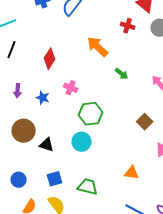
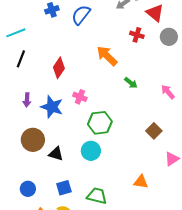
blue star: (43, 98) -> (52, 107), size x1.6

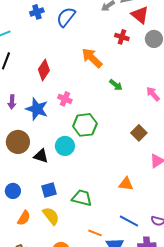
cyan circle: (91, 151) -> (65, 146), moved

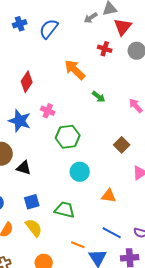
red triangle: (140, 15) -> (123, 27), turned 30
cyan circle: (65, 146) -> (80, 172), moved

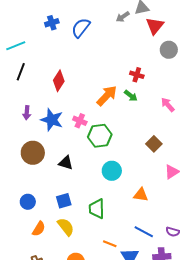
red cross: (105, 49) -> (137, 75), moved
orange arrow: (75, 70) -> (107, 96), moved, turned 90
pink cross: (48, 111) -> (80, 121), moved
black triangle: (24, 168) -> (66, 163), moved
green trapezoid: (65, 210) -> (97, 209), turned -105

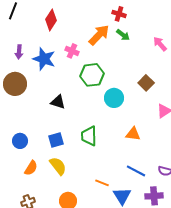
red cross: (137, 75) -> (119, 14), moved
pink cross: (80, 121) -> (72, 51), moved
brown circle: (33, 153) -> (15, 84), moved
cyan circle: (112, 171) -> (114, 98), moved
green trapezoid: (97, 209) -> (89, 136), moved

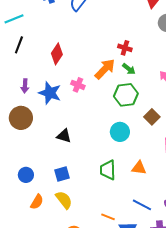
green hexagon: (92, 75) -> (126, 95), moved
green trapezoid: (89, 136) -> (108, 170), moved

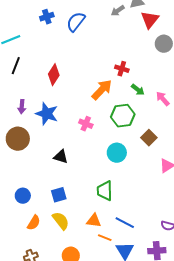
green arrow: (129, 69) -> (138, 90), moved
pink cross: (78, 85) -> (86, 124), moved
orange triangle: (139, 168) -> (94, 221), moved
blue line: (142, 205) -> (125, 223), moved

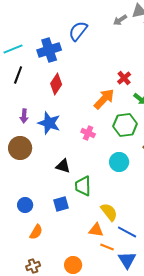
blue cross: (47, 17) -> (49, 50), moved, size x1.6
red cross: (122, 69) -> (124, 78), turned 32
green trapezoid: (105, 191) -> (83, 186), moved
yellow semicircle: (61, 221) -> (109, 212), moved

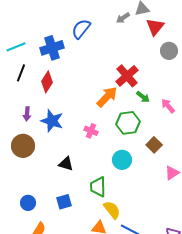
red cross: (124, 78) -> (127, 76), size x1.6
red diamond: (56, 84) -> (47, 82), moved
green trapezoid: (83, 186) -> (98, 187), moved

